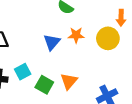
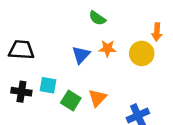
cyan square: (23, 72) -> (48, 85), turned 35

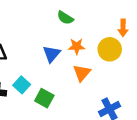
cyan square: (48, 85) -> (22, 85), turned 35
orange triangle: (97, 98) -> (82, 73), moved

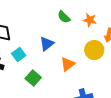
orange star: (77, 46) -> (90, 20), moved
cyan square: (22, 85) -> (19, 55), moved

